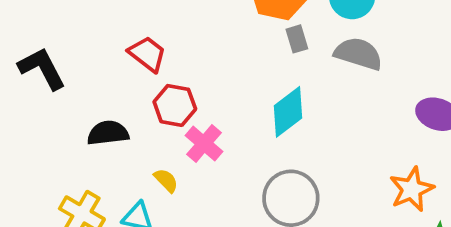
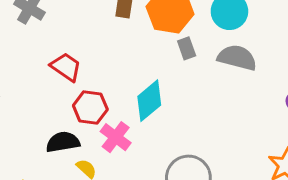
cyan diamond: (288, 112) -> (149, 101), moved
black semicircle: (108, 133) -> (63, 142), moved

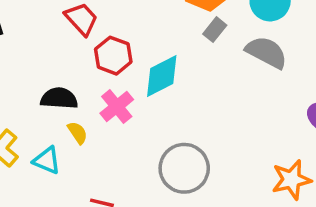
gray rectangle: (187, 48) -> (215, 30), turned 45
red hexagon: (90, 107) -> (113, 56), moved

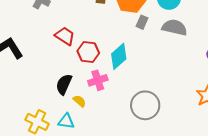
black semicircle: (59, 98) -> (64, 84), turned -55
pink cross: (117, 106) -> (98, 80), turned 36

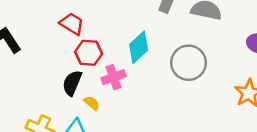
red hexagon: (88, 52) -> (89, 53), moved
gray circle: (145, 105) -> (189, 63), moved

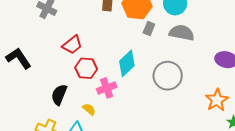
red trapezoid: (72, 24) -> (72, 45), turned 110
black semicircle: (72, 83) -> (59, 95), moved

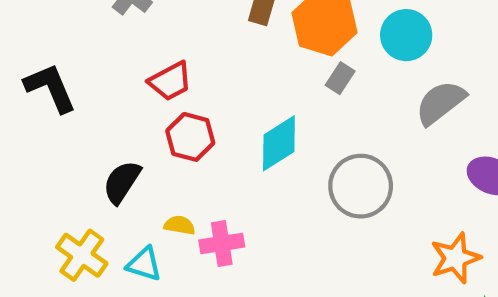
gray semicircle: (182, 33) -> (440, 103), moved, turned -60
pink cross: (107, 88) -> (222, 244), moved
yellow semicircle: (89, 109) -> (180, 225), turned -40

